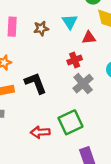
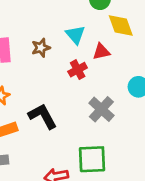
red cross: (75, 60) -> (78, 70), moved
green square: (70, 122) -> (92, 159), turned 30

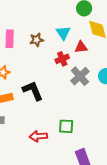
gray cross: (101, 109) -> (80, 76), moved
green square: (92, 159) -> (66, 126), size x0.7

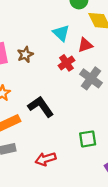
brown star: (37, 40) -> (25, 55), moved
red arrow: (38, 136) -> (46, 159), moved

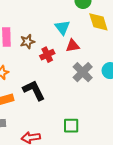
red triangle: (85, 45) -> (73, 46), moved
red cross: (66, 63) -> (47, 55), moved

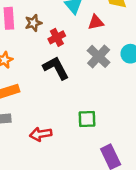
red triangle: (73, 46) -> (96, 22), moved
black L-shape: (34, 90) -> (56, 68), moved

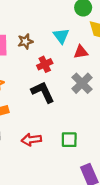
brown star: (33, 23) -> (25, 41), moved
red arrow: (41, 134) -> (31, 140), moved

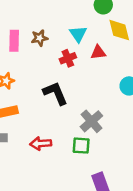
red cross: (45, 64) -> (68, 58), moved
gray cross: (82, 83) -> (91, 121), moved

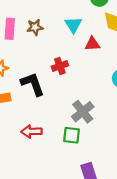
red cross: (68, 58) -> (60, 66), moved
black L-shape: (55, 93) -> (33, 84), moved

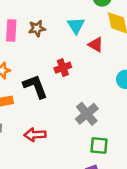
red triangle: (92, 44) -> (96, 45), turned 35
green square: (71, 135) -> (99, 145), moved

